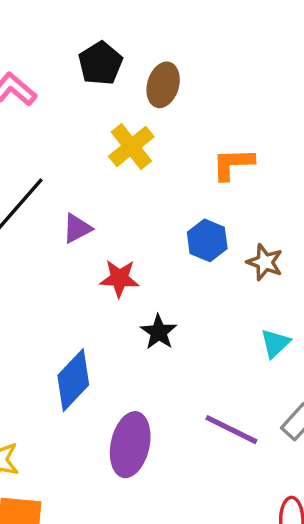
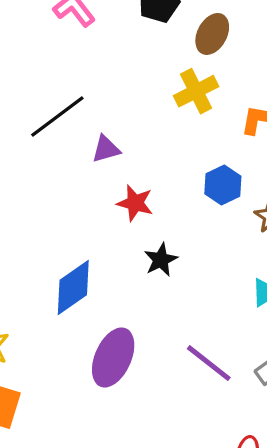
yellow cross: (131, 147) -> (196, 91), moved

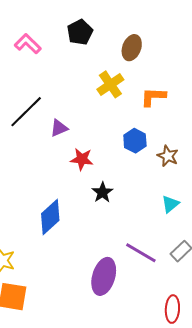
brown ellipse: (212, 34) -> (132, 48), moved
purple ellipse: (113, 357) -> (104, 276), moved

